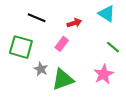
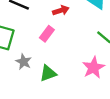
green triangle: (63, 79) -> (48, 73), size x0.7

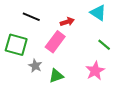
pink rectangle: (47, 34) -> (55, 42), size x1.5

